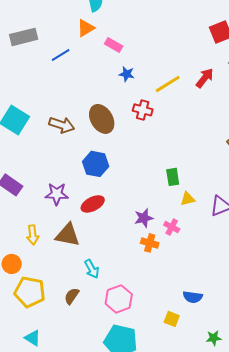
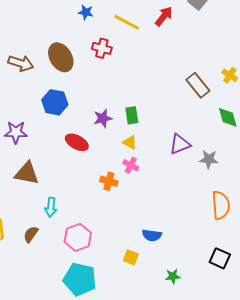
yellow line: (168, 84) -> (127, 22), turned 60
yellow triangle: (188, 199) -> (130, 142), moved, turned 42
red ellipse: (93, 204) -> (77, 142), moved, turned 55
purple star: (144, 218) -> (103, 118), moved
cyan arrow: (92, 269) -> (51, 207), turned 36

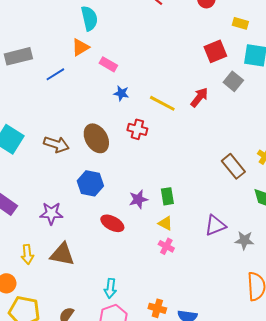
orange cross: (109, 181) -> (157, 308), moved
cyan arrow: (51, 207) -> (110, 288), moved

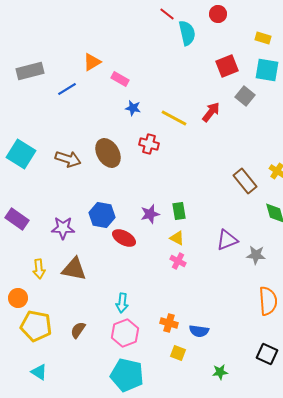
cyan semicircle: (89, 18) -> (187, 33), moved
yellow rectangle: (240, 23) -> (263, 38), moved
blue hexagon: (90, 183) -> (102, 215), moved

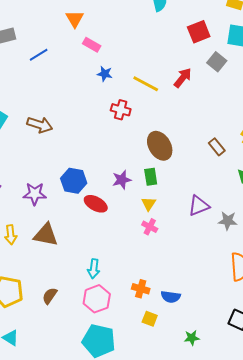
orange triangle: (92, 62) -> (75, 19), moved, turned -30
brown ellipse: (108, 153) -> (160, 146), moved
brown rectangle: (245, 181) -> (217, 147), size x0.7
yellow triangle: (177, 238) -> (149, 204), turned 35

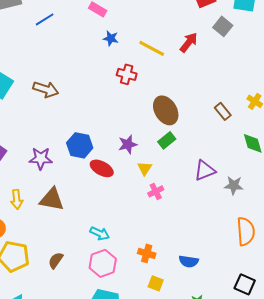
green rectangle: (151, 177) -> (167, 140), moved, turned 60
yellow triangle: (149, 204) -> (145, 168), moved
pink cross: (150, 227) -> (156, 191), turned 35
cyan arrow: (94, 269) -> (100, 233), turned -72
blue semicircle: (171, 297) -> (189, 261), moved

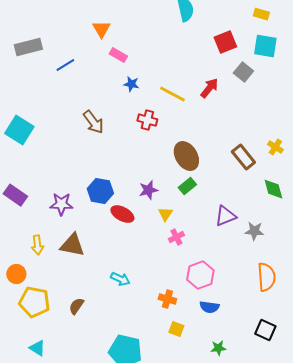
brown arrow: (46, 89) -> (93, 122), moved, turned 35
brown rectangle: (223, 111) -> (243, 157), size x1.4
pink hexagon: (103, 263) -> (200, 275), moved

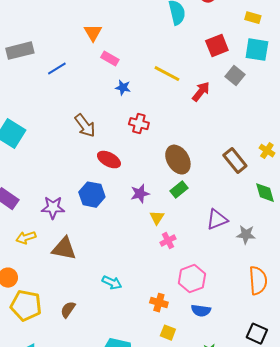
yellow line: (172, 94) -> (167, 74), moved
red ellipse: (122, 214) -> (109, 160), moved
yellow arrow: (37, 245) -> (26, 238), moved, turned 78

